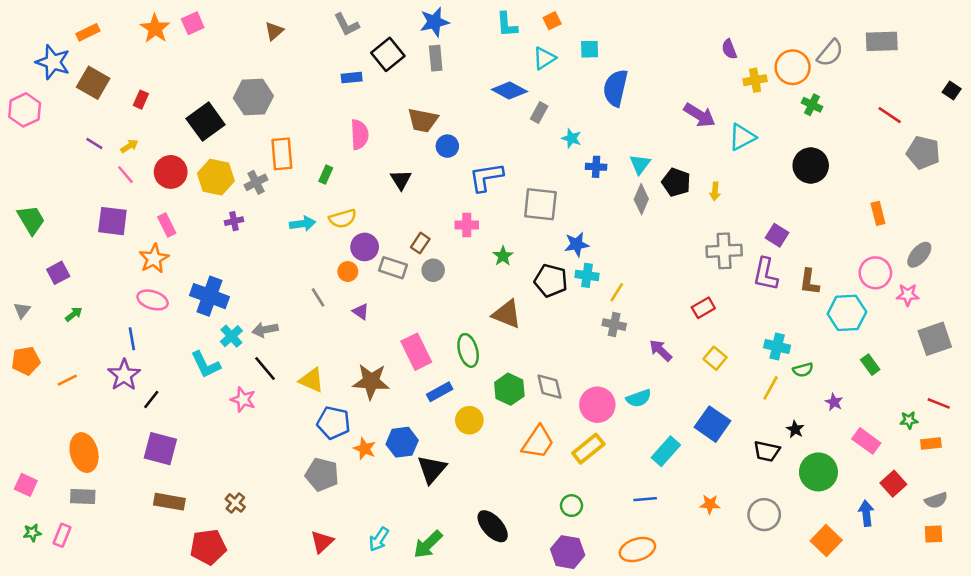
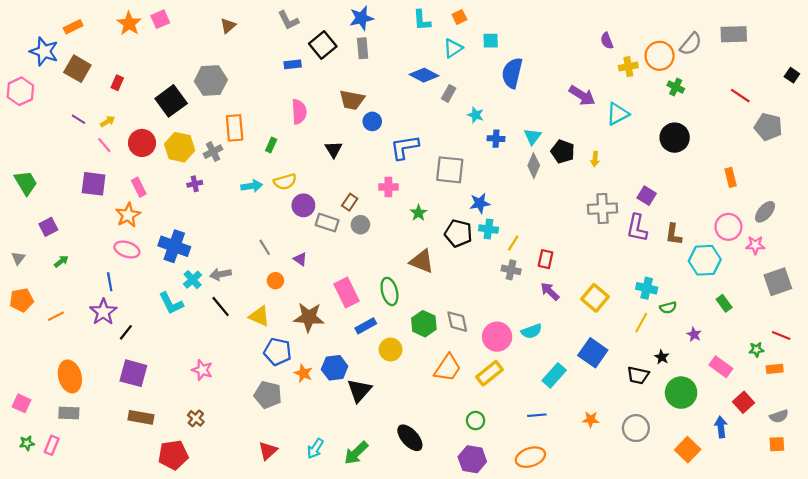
orange circle: (348, 272) -> (275, 281), moved
red rectangle: (703, 308) -> (545, 259), moved, turned -48
yellow square: (715, 358) -> (595, 298), size x1.4
pink star: (243, 400) -> (202, 370), moved

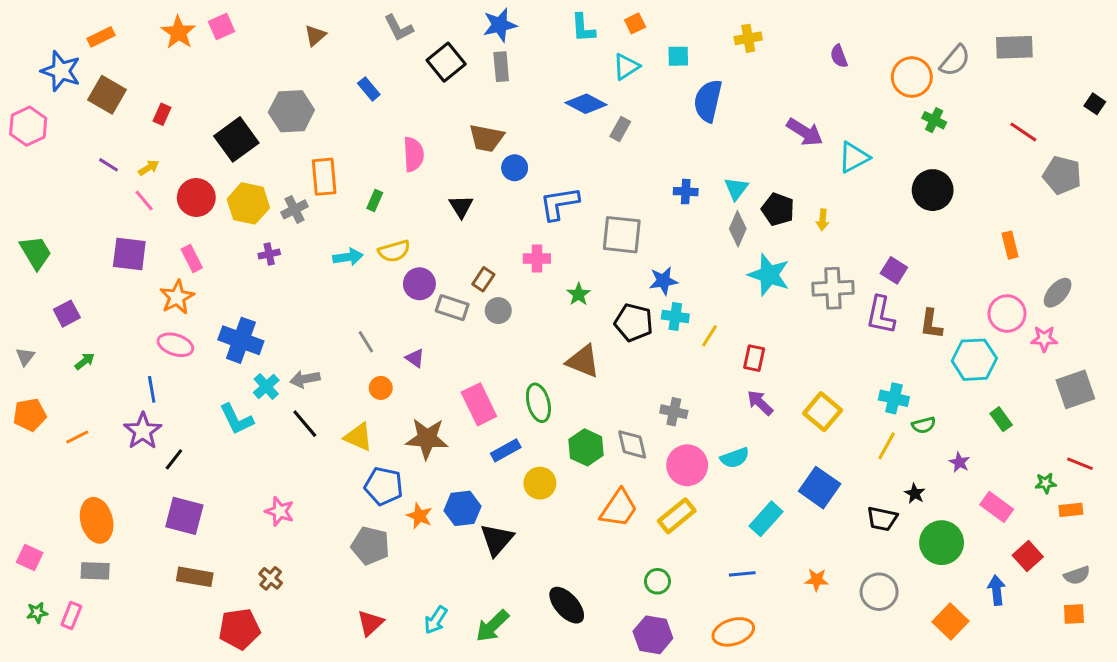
blue rectangle: (293, 64) -> (369, 89), moved, turned 56
yellow cross: (628, 67) -> (748, 38), moved
cyan star: (476, 115) -> (769, 275), moved, size x1.8
gray cross: (511, 270) -> (674, 412), moved

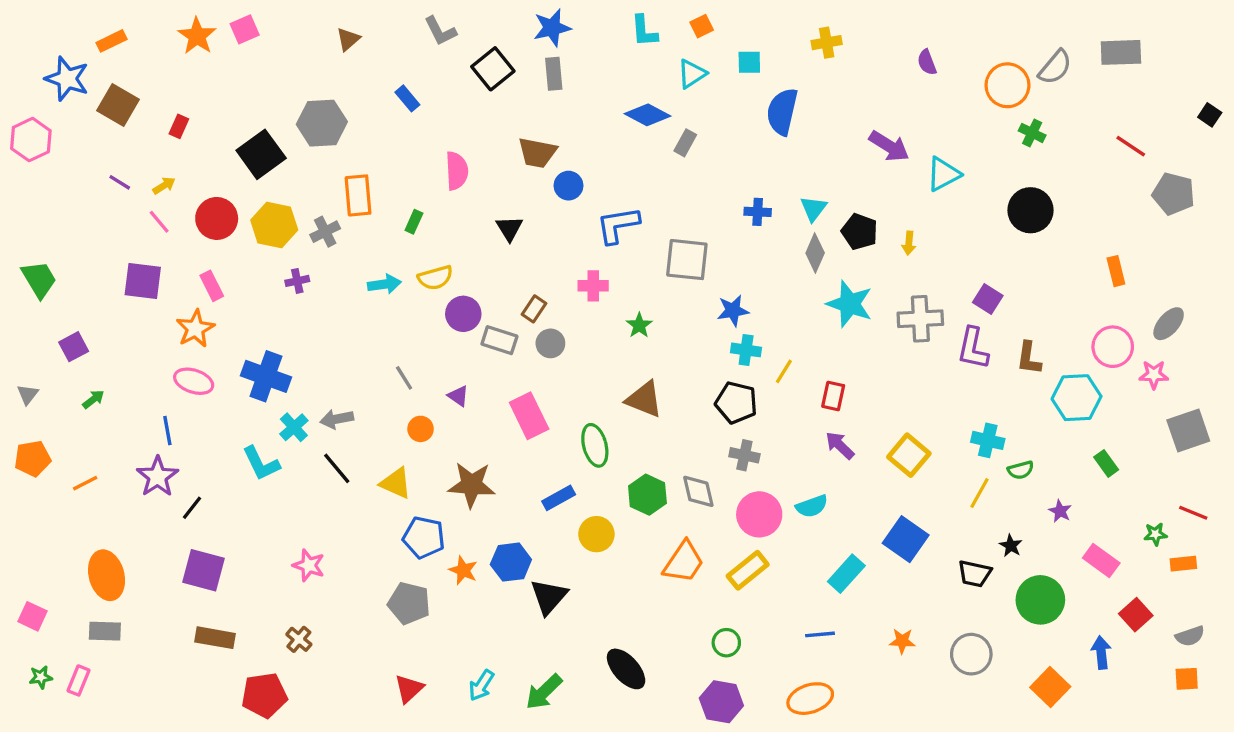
black pentagon: (634, 322) -> (736, 403), moved
pink rectangle: (479, 404) -> (529, 416), moved

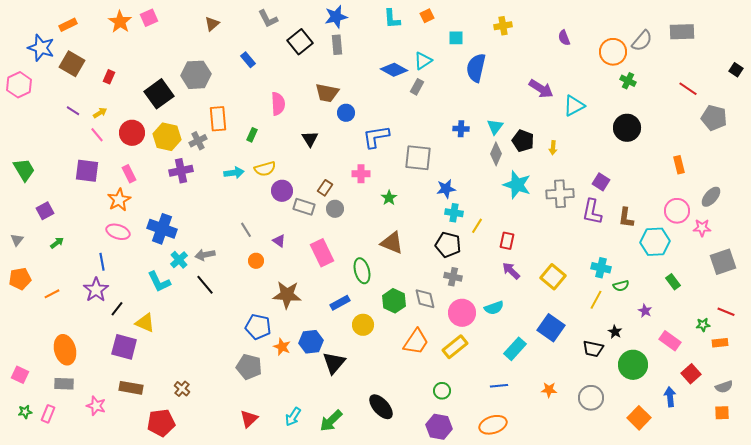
cyan triangle: (692, 74) -> (423, 61), moved
purple cross: (297, 281) -> (181, 171), size x1.6
yellow triangle: (396, 483) -> (145, 323), moved
pink star: (309, 565) -> (96, 406), moved

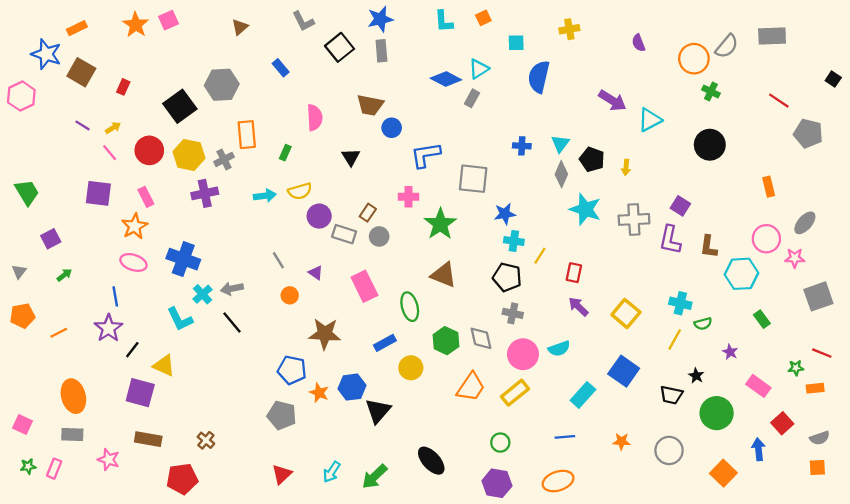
green star: (389, 198) -> (440, 224), size x1.8

